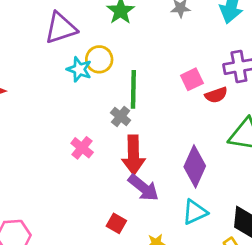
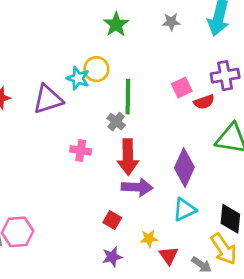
purple triangle: (61, 28) -> (48, 99), moved
pink cross: (82, 148) -> (81, 150), turned -30
purple arrow: (143, 188) -> (137, 187), turned -36

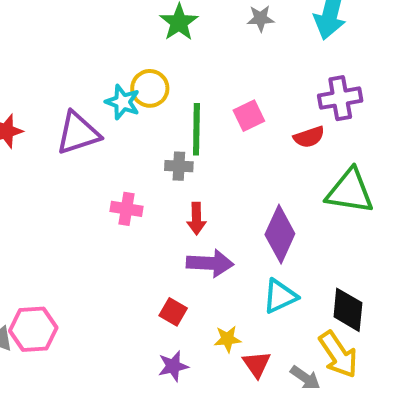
pink square: (182, 87) -> (249, 116), moved
gray cross: (116, 122) -> (179, 166), turned -36
red arrow: (128, 157) -> (196, 219), size x0.6

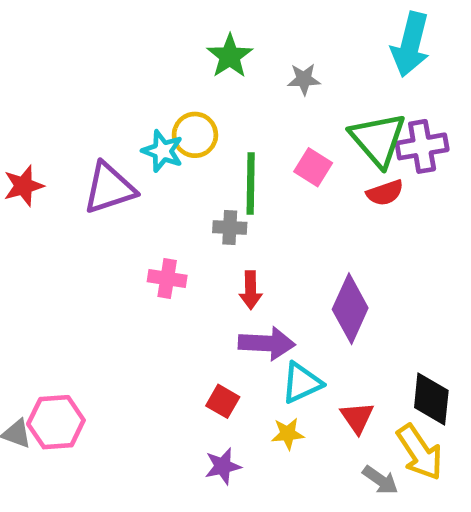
gray star: (261, 18) -> (304, 79), moved
pink square: (249, 116) -> (313, 167), turned -32
green triangle: (350, 191) -> (378, 139), moved, turned 40
cyan triangle: (280, 296) -> (302, 383), moved
red triangle: (257, 364) -> (357, 418), moved

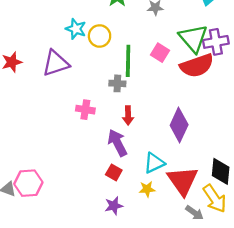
cyan star: (163, 151) -> (76, 29), moved
red semicircle: (385, 193) -> (197, 66), size x1.8
purple arrow: (267, 343) -> (117, 143), moved, turned -120
red triangle: (357, 418) -> (183, 181), size x1.8

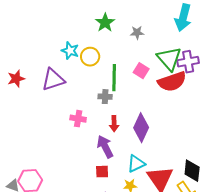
purple diamond: (179, 125) -> (141, 128), moved
red square: (114, 172) -> (102, 172), turned -32

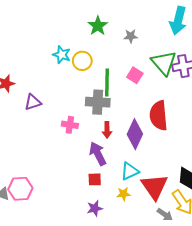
purple triangle: (53, 80) -> (33, 102), moved, size x0.7
red semicircle: (172, 82) -> (159, 116), moved, turned 104
gray cross: (105, 97) -> (98, 102), size x1.6

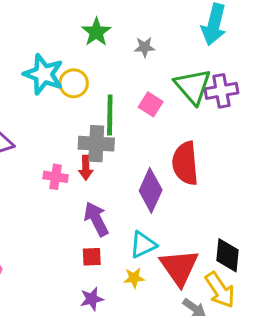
cyan star: (62, 55) -> (43, 74), size x1.5
red arrow: (107, 130) -> (86, 168), moved

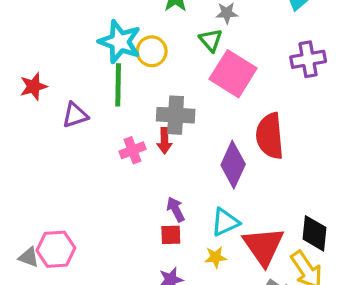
green triangle: (193, 86) -> (211, 40), moved, size x0.6
pink square: (151, 104) -> (233, 74), size x1.8
green line: (110, 115) -> (118, 85), moved
pink cross: (56, 177) -> (132, 150), turned -30
purple arrow: (96, 219) -> (176, 209), moved, size x0.7

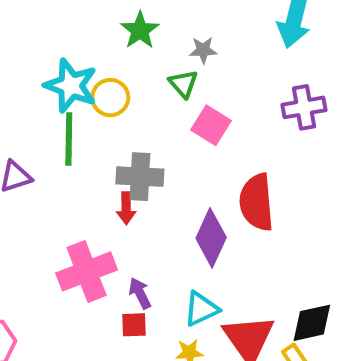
pink square: (233, 74) -> (211, 125), size x0.7
pink cross: (132, 150) -> (87, 271), moved, size x1.8
black diamond: (314, 233) -> (312, 323), turned 72

